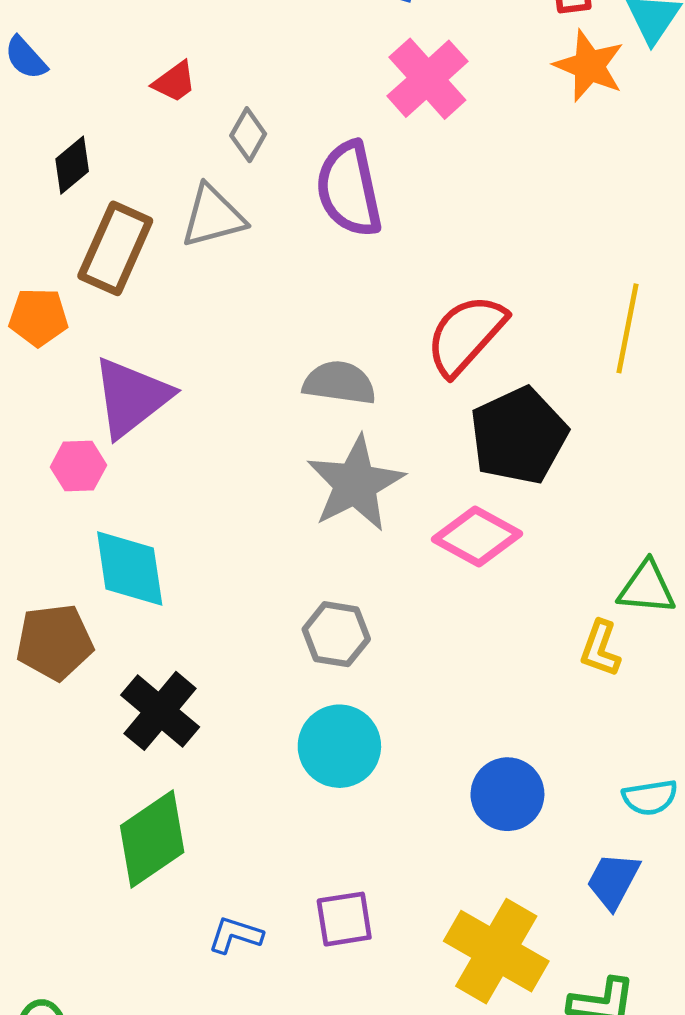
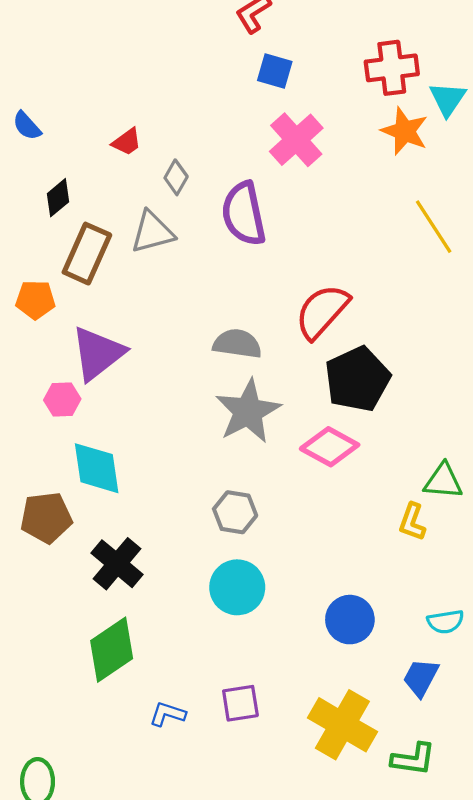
yellow line: (628, 328) -> (434, 227), moved, turned -44

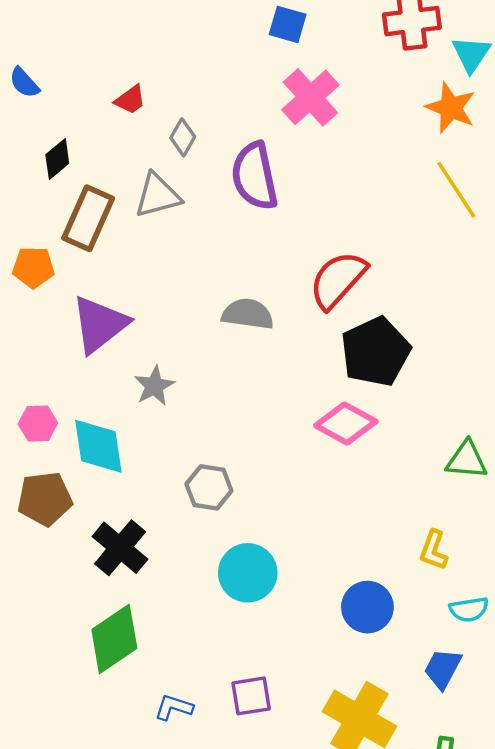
orange star: (405, 131) -> (451, 108), moved
pink hexagon: (62, 400) -> (38, 423), moved
gray star: (248, 411) -> (154, 386), moved, size x0.6
gray hexagon: (235, 512) -> (209, 487), moved
yellow L-shape: (412, 522) -> (434, 550), moved

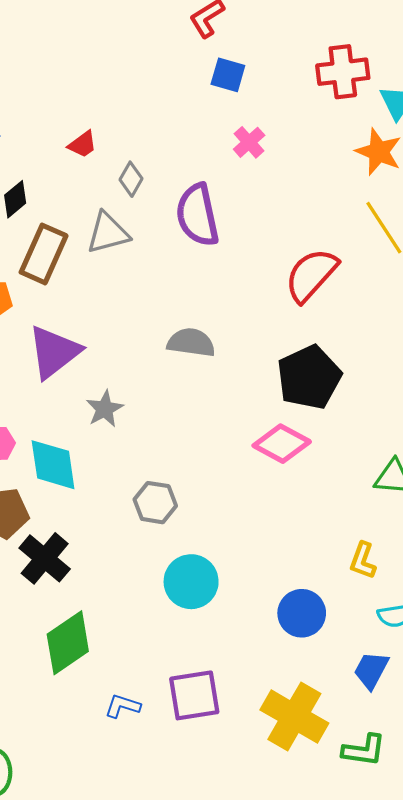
pink cross: (310, 97) -> (249, 142), size x0.6
red semicircle: (338, 280) -> (311, 275), moved
black cross: (120, 548) -> (45, 558), moved
purple square: (251, 696) -> (194, 695), size x1.4

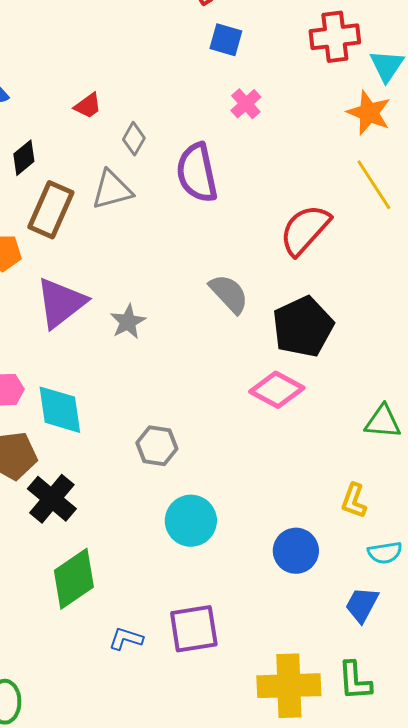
gray semicircle: (191, 342) -> (229, 294), moved, turned 39
gray star: (105, 409) -> (128, 322), moved
yellow cross: (294, 717) -> (289, 686), moved, turned -32
green L-shape: (364, 750) -> (355, 681), turned 78

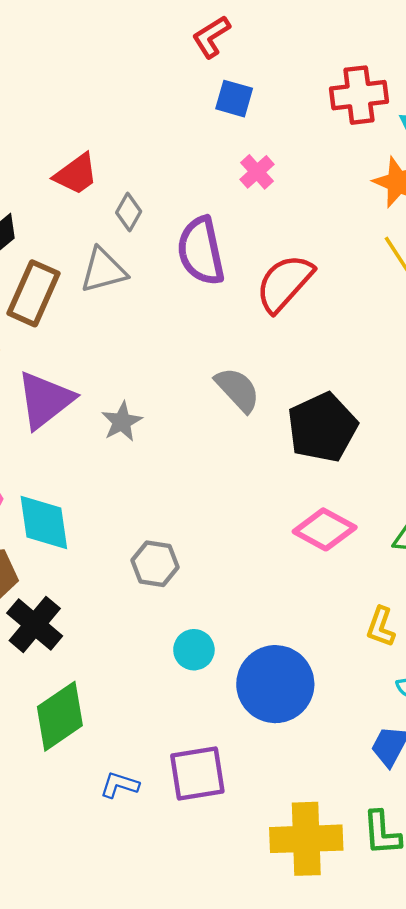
red trapezoid: (88, 106) -> (76, 174), size x1.4
red semicircle: (305, 230) -> (284, 283), moved
pink diamond: (277, 390) -> (325, 529), moved
cyan circle: (191, 521) -> (194, 650), size x0.7
blue circle: (296, 551) -> (275, 684), moved, size x1.5

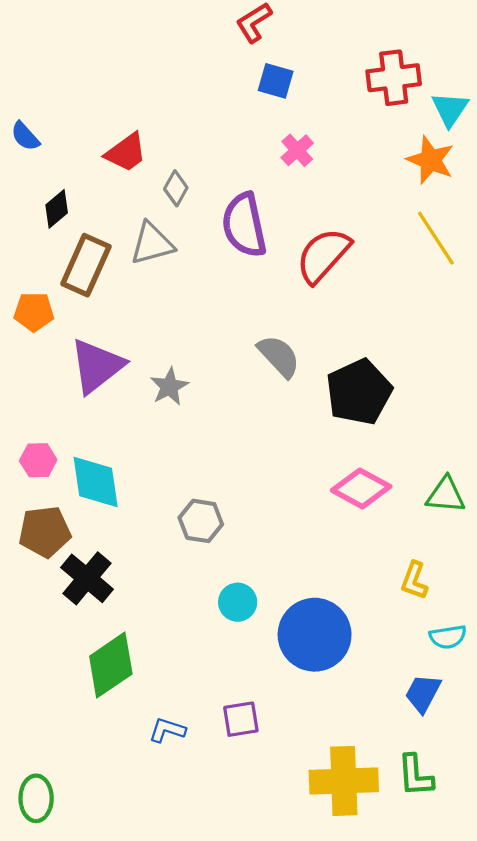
purple square: (197, 773) -> (241, 719), size x0.7

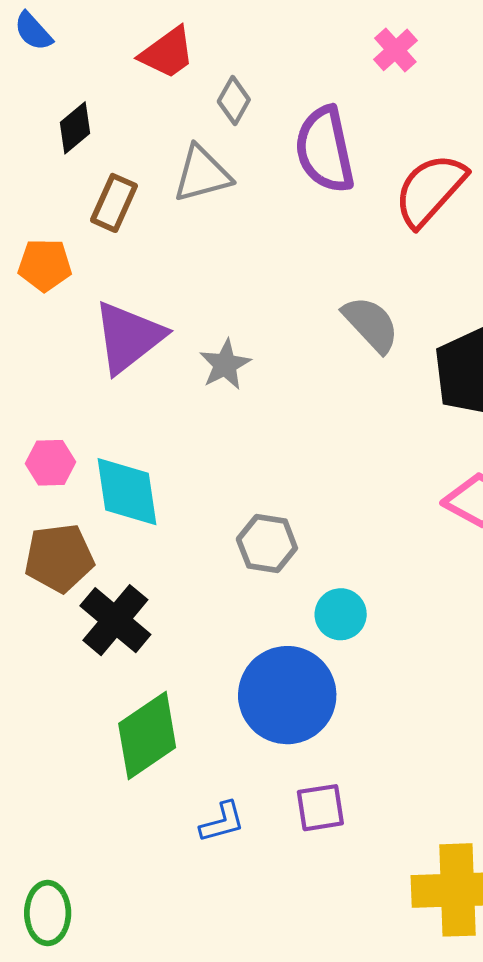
brown rectangle: (86, 265) -> (114, 203), size x0.7
cyan circle: (238, 602) -> (341, 614), moved
blue circle: (315, 635) -> (287, 695), moved
blue L-shape: (167, 730) -> (222, 822), turned 147

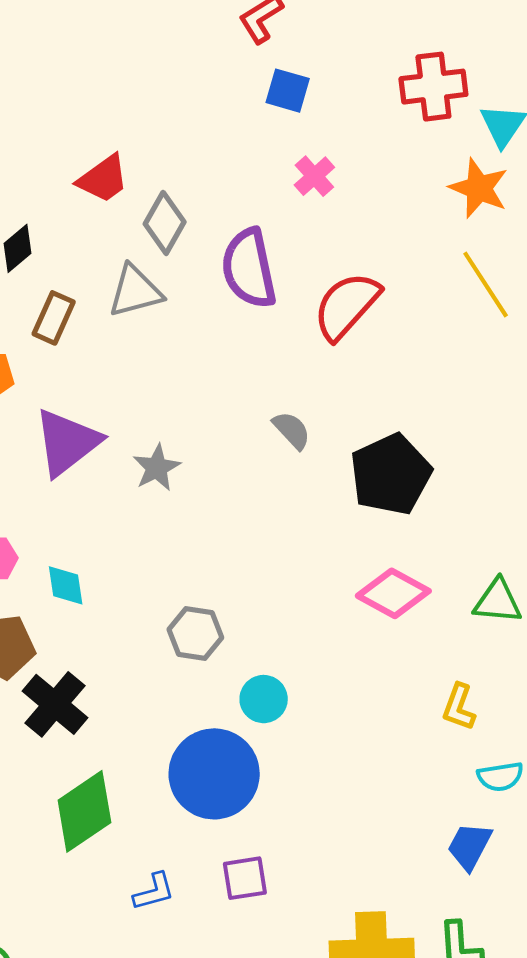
gray diamond: (234, 100) -> (165, 223), size x1.4
gray semicircle: (371, 324) -> (292, 430), size x0.7
cyan diamond: (127, 492) -> (66, 585), size x0.6

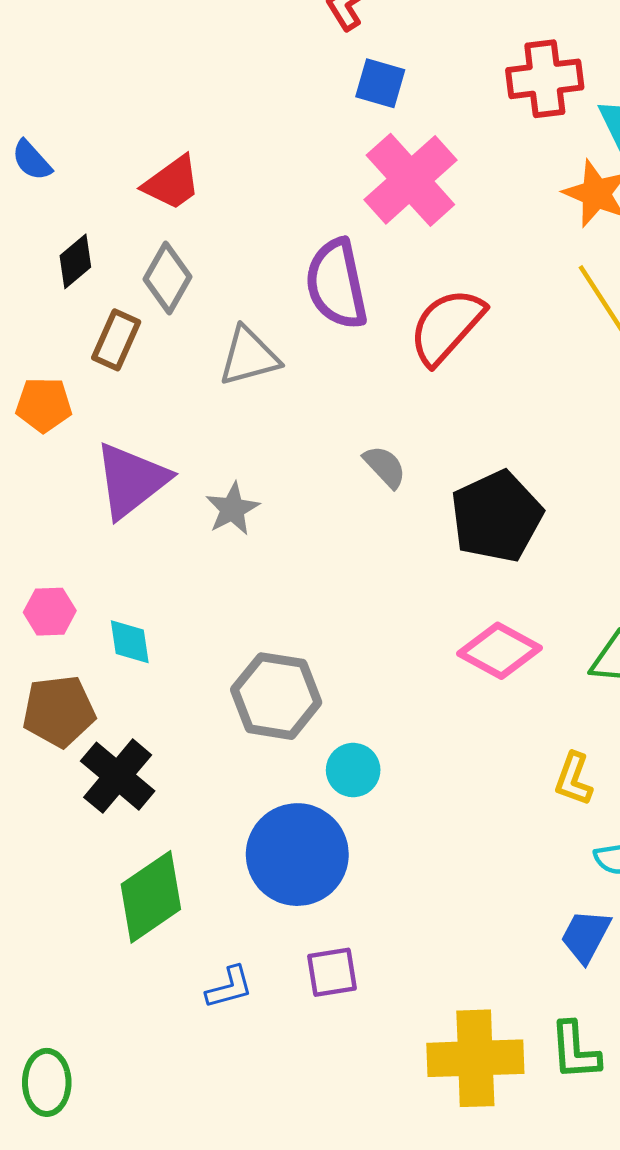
pink cross: (314, 176) -> (410, 180), size x2.0
gray diamond: (165, 223) -> (167, 278), moved
gray triangle: (135, 291) -> (249, 356), moved
gray hexagon: (195, 633) -> (276, 696), size x1.4

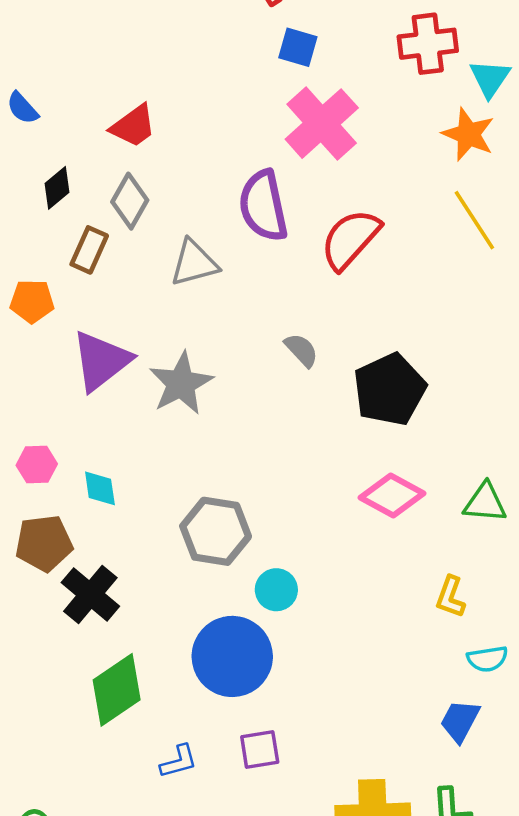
gray star: (232, 509) -> (181, 383), size x1.5

